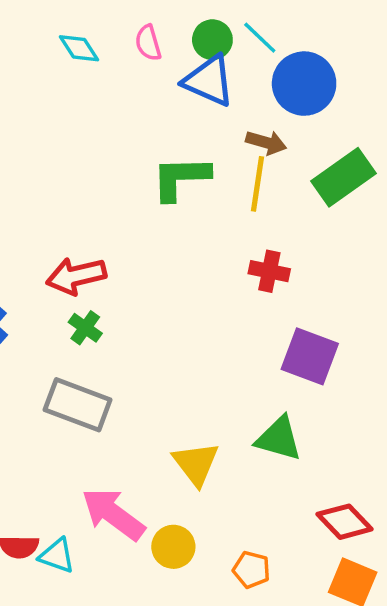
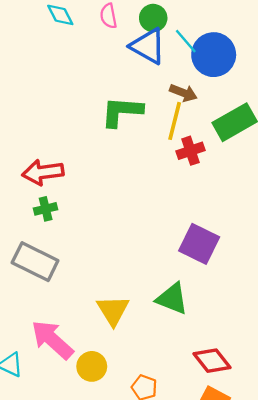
cyan line: (260, 38) -> (186, 41), moved
red cross: (269, 271) -> (190, 151), moved, turned -36
green cross: (85, 328) -> (46, 209), turned 35

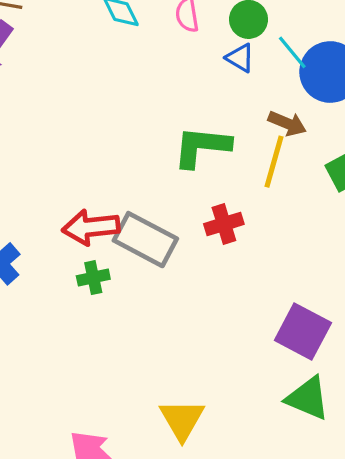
blue triangle: (148, 46) -> (240, 58), size x0.6
red cross: (190, 151) -> (224, 224), moved
gray rectangle: (35, 262) -> (145, 240), moved
green triangle: (172, 299) -> (308, 398), moved

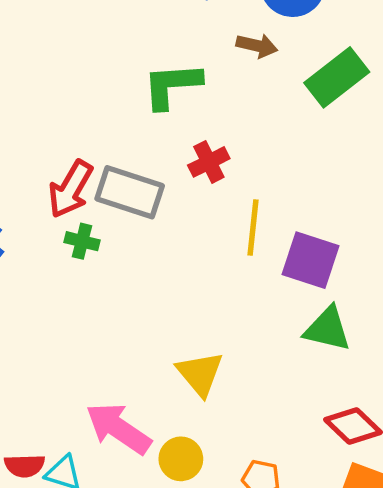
yellow line: (274, 162) -> (253, 227), moved
red arrow: (91, 227) -> (71, 189), turned -44
green cross: (93, 278) -> (82, 241), turned 36

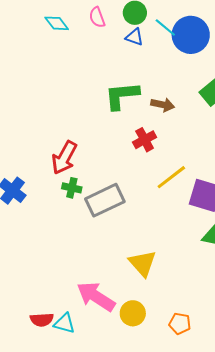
brown arrow: (257, 46) -> (163, 105), moved
gray rectangle: (130, 192) -> (105, 200), moved, turned -42
yellow line: (253, 227) -> (171, 177), turned 48

